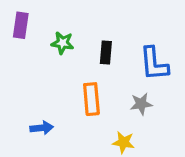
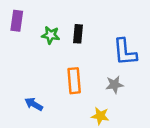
black rectangle: (106, 53) -> (78, 34), moved
blue arrow: (42, 128) -> (34, 104), turned -144

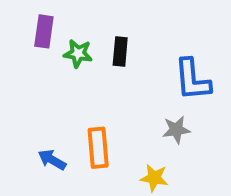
purple rectangle: (17, 21) -> (44, 31), moved
orange rectangle: (74, 81) -> (98, 148), moved

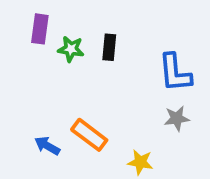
gray star: (176, 130) -> (177, 118), moved
orange rectangle: (98, 148) -> (89, 135), turned -48

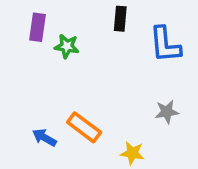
black rectangle: (109, 47) -> (120, 19), moved
blue L-shape: (175, 73) -> (165, 45), moved

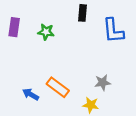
purple rectangle: (37, 27) -> (14, 27), moved
gray star: (167, 112) -> (103, 83), moved

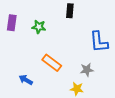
blue L-shape: (113, 31) -> (99, 42), moved
orange rectangle: (58, 87) -> (52, 63), moved

